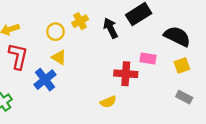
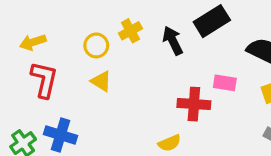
blue cross: (45, 80) -> (60, 135), moved, turned -35

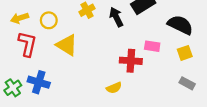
yellow circle: (96, 45) -> (49, 20), moved
yellow triangle: (101, 81) -> (67, 45), size x1.5

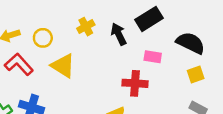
red L-shape: (27, 44) -> (19, 64), turned -55
pink rectangle: (152, 46) -> (153, 57), moved

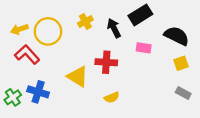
yellow circle: (43, 38) -> (48, 31), size x1.6
yellow triangle: (63, 66) -> (78, 76), moved
red cross: (135, 83) -> (106, 62), moved

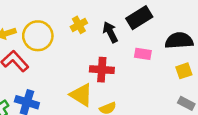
black semicircle: (177, 36) -> (179, 41), turned -30
yellow triangle: (78, 76) -> (81, 95), moved

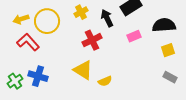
pink rectangle: (143, 54) -> (134, 36), turned -32
red cross: (102, 70) -> (92, 40), moved, turned -30

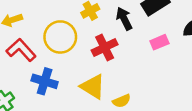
yellow circle: (47, 21) -> (60, 37), moved
blue cross: (38, 76) -> (45, 81), moved

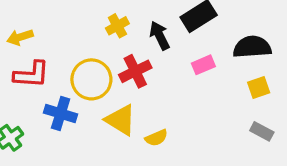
yellow circle: (60, 37) -> (91, 79), moved
red L-shape: (21, 50) -> (31, 75), turned 136

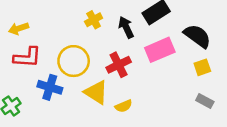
black semicircle: (252, 47) -> (197, 36), turned 40
pink rectangle: (203, 65) -> (160, 50), size x1.6
red cross: (135, 71) -> (119, 65), moved

